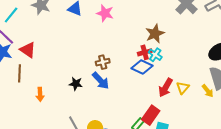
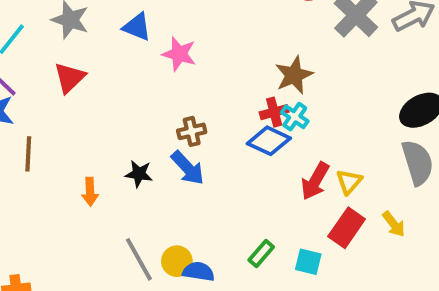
pink star: (105, 13) -> (179, 54), moved
red triangle: (28, 50) -> (70, 78), moved, turned 42
yellow arrow: (208, 91) -> (394, 224), moved
orange arrow: (40, 94) -> (90, 192), moved
red rectangle: (151, 115) -> (347, 228), moved

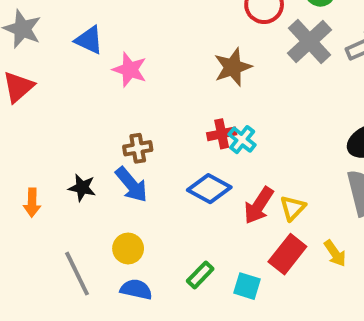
brown star: (294, 75) -> (233, 67), moved
blue diamond: (269, 141) -> (209, 189), moved
yellow circle: (177, 261) -> (128, 248), moved

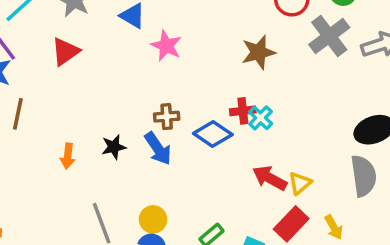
black star: (82, 188) -> (114, 147), turned -30
blue diamond: (209, 189) -> (213, 134), moved
red arrow: (259, 205) -> (270, 178), turned 80
yellow circle: (128, 248) -> (153, 219), moved

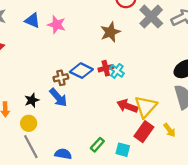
pink star: (166, 46) -> (57, 25), moved
blue diamond: (213, 134) -> (81, 71), moved
yellow triangle: (300, 183) -> (146, 107), size x1.6
yellow circle: (153, 219) -> (29, 123), moved

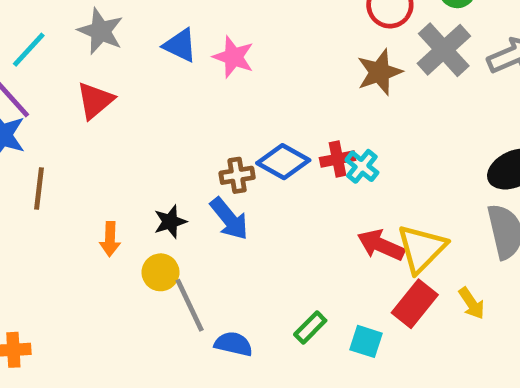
brown star: (110, 32) -> (379, 72), moved
gray line: (31, 147) -> (190, 305), moved

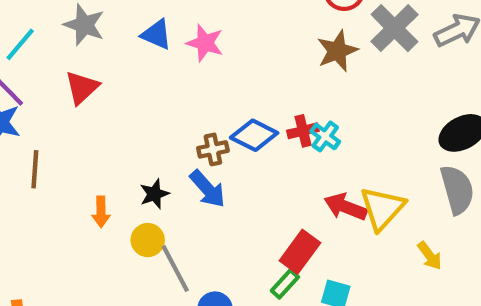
red rectangle: (415, 304) -> (300, 252), moved

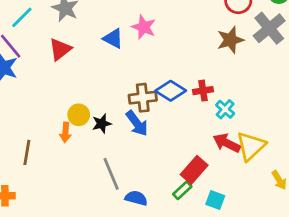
blue triangle: (156, 34) -> (113, 38), moved
cyan cross: (325, 136) -> (225, 109), moved
brown cross: (213, 149) -> (143, 98), size x1.4
brown line: (35, 169) -> (27, 152), moved
yellow circle: (148, 240) -> (79, 115), moved

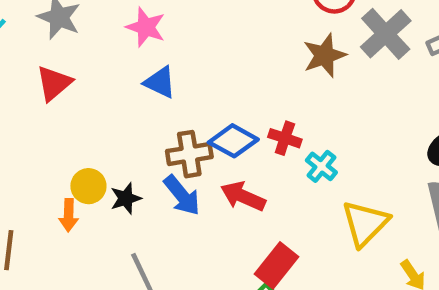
pink star: (144, 27) -> (146, 27), moved
blue triangle: (113, 38) -> (160, 82), moved
red cross: (203, 91) -> (285, 138), turned 30
red arrow: (227, 143) -> (243, 196), moved

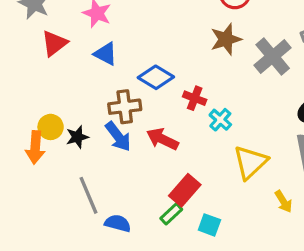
gray cross: (386, 34) -> (273, 56), moved
red triangle: (54, 83) -> (54, 43), moved
blue diamond: (233, 141) -> (156, 77), moved
orange arrow: (69, 215) -> (35, 147), size x1.4

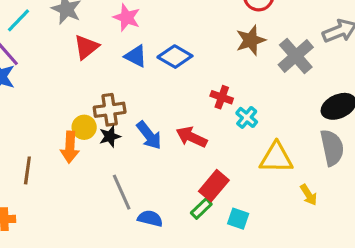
blue diamond: (156, 77) -> (175, 57), moved
brown cross: (125, 107) -> (110, 110), moved
yellow triangle: (250, 162) -> (276, 158), turned 45

